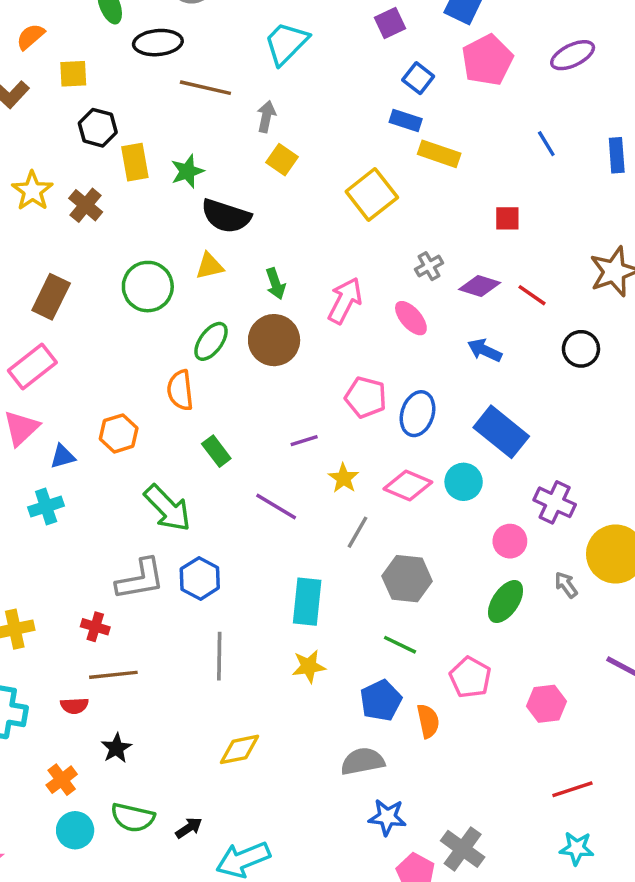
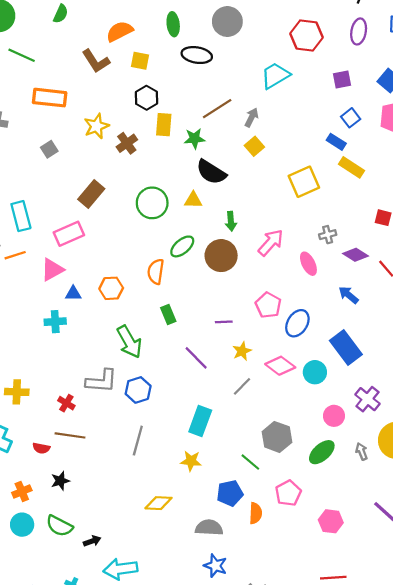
orange semicircle: (30, 37) -> (120, 31), size x1.4
brown line: (205, 88) -> (217, 109), moved, turned -60
gray hexagon: (407, 579) -> (277, 437), moved
yellow diamond: (239, 749) -> (158, 503), moved

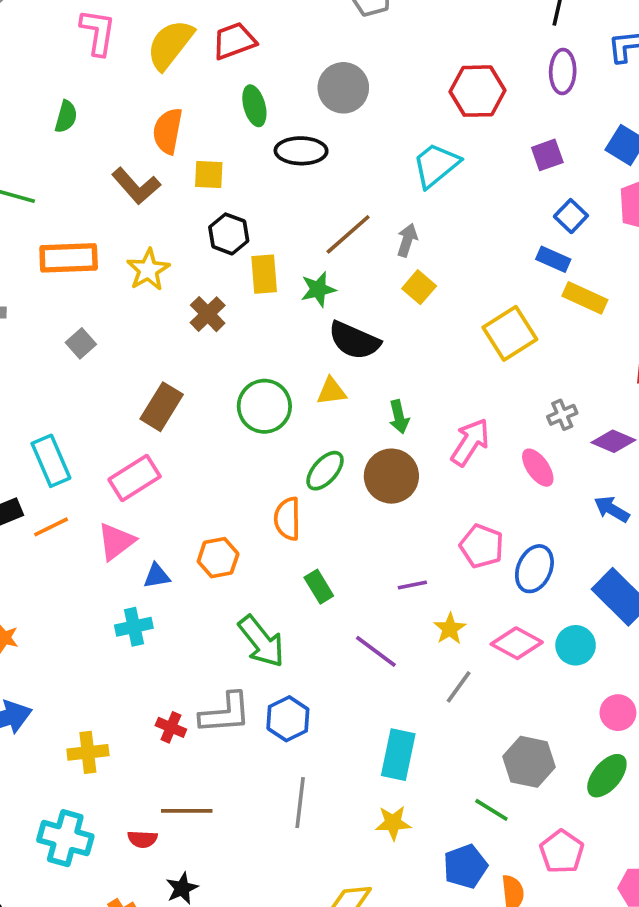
orange semicircle: (120, 31) -> (168, 131), turned -44
yellow star: (96, 126) -> (148, 270), moved
red cross: (66, 403) -> (171, 727), moved

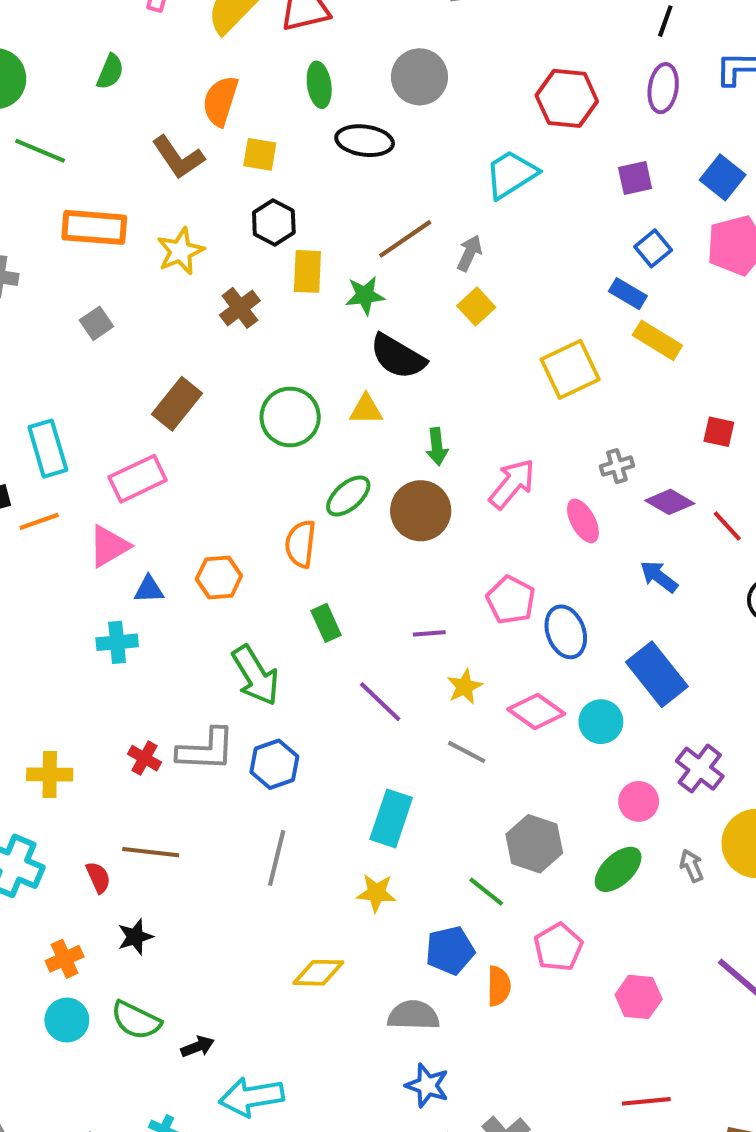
blue ellipse: (534, 569) -> (566, 632), turned -51
gray line: (459, 687) -> (467, 752), turned 75
red semicircle: (142, 839) -> (98, 877), turned -124

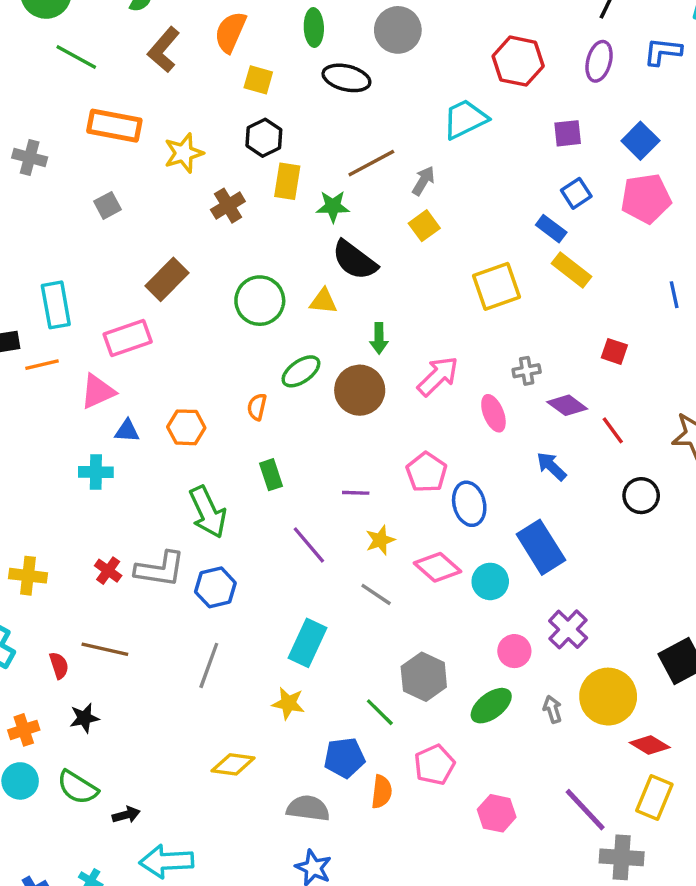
brown L-shape: (178, 157) -> (164, 50), moved, turned 69
orange semicircle: (300, 544) -> (257, 407), size x0.7

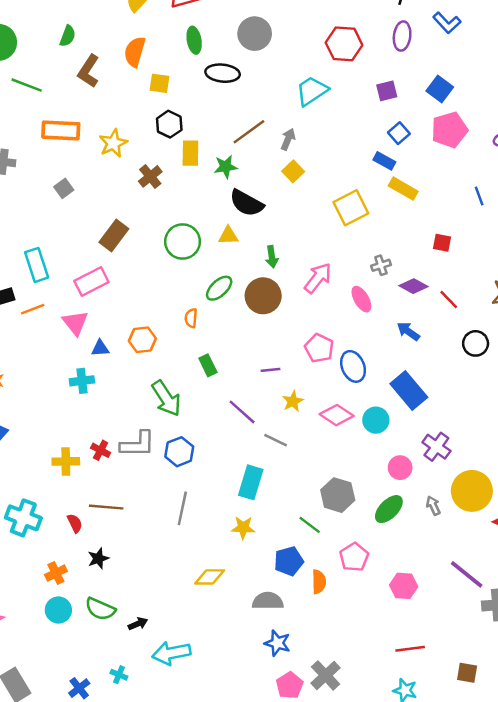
blue L-shape: (663, 52) -> (447, 23), turned -132
pink triangle: (98, 391) -> (75, 323), turned -36
yellow cross: (28, 576) -> (66, 461), moved
gray line: (376, 594) -> (276, 440), moved

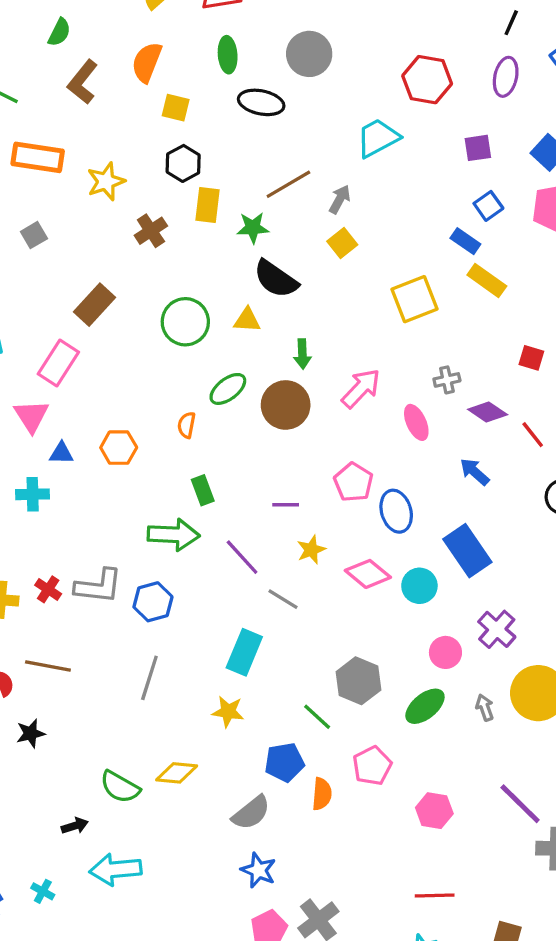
pink rectangle: (91, 282) -> (58, 363), turned -36
green arrow: (166, 398) -> (174, 535), moved, turned -60
gray semicircle: (268, 601) -> (251, 813), turned 136
green semicircle: (100, 609) -> (120, 787), moved

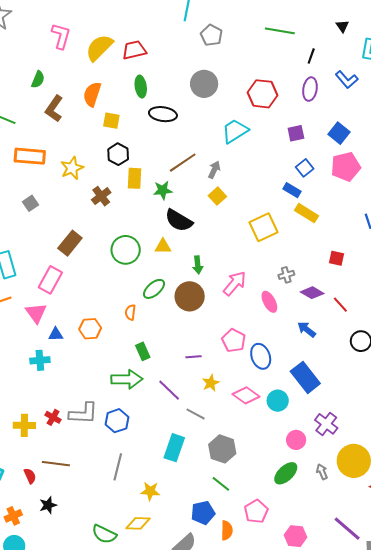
gray circle: (309, 54) -> (204, 84), moved
gray hexagon: (359, 681) -> (222, 449), moved
yellow star: (228, 712) -> (150, 491), moved

